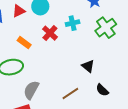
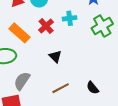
orange rectangle: (24, 43) -> (19, 33), size x1.5
black triangle: (88, 66) -> (55, 56), moved

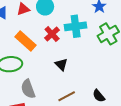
cyan cross: (70, 18) -> (76, 26), size x1.5
gray semicircle: (22, 81) -> (28, 89), turned -54

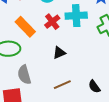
black triangle: (61, 64) -> (59, 53), turned 48

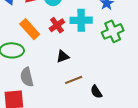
brown line: (62, 85) -> (74, 80), moved

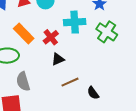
red cross: (57, 25) -> (51, 37), moved
green cross: (113, 31) -> (107, 32), turned -30

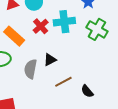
red cross: (51, 37) -> (41, 26), moved
gray semicircle: (23, 81) -> (31, 69), moved, turned 30

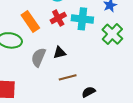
black semicircle: (87, 91) -> (89, 92), turned 88

